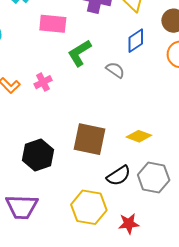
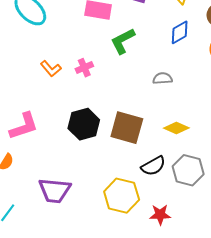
gray semicircle: (115, 70) -> (163, 78), moved, turned -42
black hexagon: (38, 155) -> (84, 124), moved

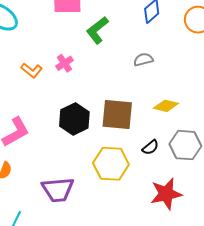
black semicircle: (153, 166) -> (150, 147), size x0.7
yellow hexagon: (122, 196) -> (111, 164), moved
red star: (160, 215) -> (166, 194), size x1.5

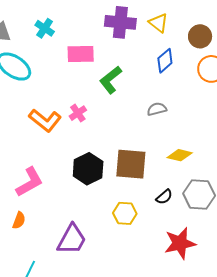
orange L-shape: (32, 70) -> (45, 120), size x1.5
yellow hexagon: (111, 164) -> (125, 213), size x0.7
purple trapezoid: (58, 190) -> (72, 239), turned -56

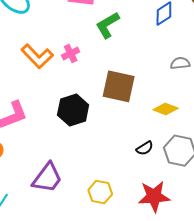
gray semicircle: (157, 109) -> (180, 63), moved
brown square: (131, 164) -> (119, 86), moved
yellow hexagon: (125, 213) -> (100, 192), moved

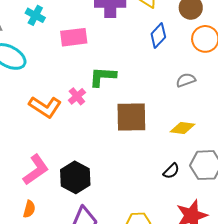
green L-shape: (108, 25) -> (102, 77), moved, turned 48
black hexagon: (73, 110) -> (75, 177), moved

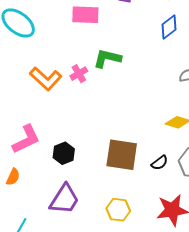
brown square: (131, 117) -> (122, 155), moved
black hexagon: (75, 177) -> (64, 153), size x0.7

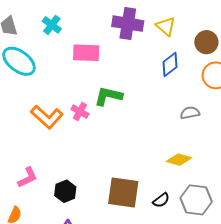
pink cross: (79, 74) -> (80, 112), turned -30
pink L-shape: (26, 139) -> (28, 177), size x0.7

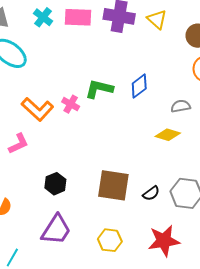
pink rectangle: (86, 53) -> (78, 17), moved
blue diamond: (170, 64) -> (139, 86), moved
yellow diamond: (179, 160) -> (168, 135), moved
pink L-shape: (28, 177) -> (18, 144), moved

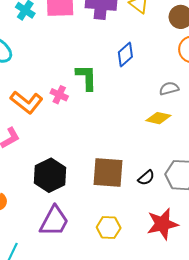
blue diamond: (139, 86) -> (125, 55), moved
green L-shape: (99, 89) -> (86, 77), turned 80
black hexagon: (55, 184) -> (50, 175), size x1.5

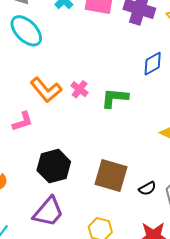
green L-shape: (86, 77) -> (115, 98), moved, turned -96

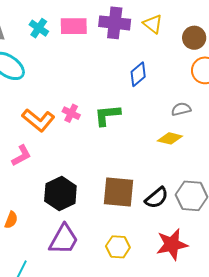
black semicircle: (147, 188) -> (157, 198), size x1.4

